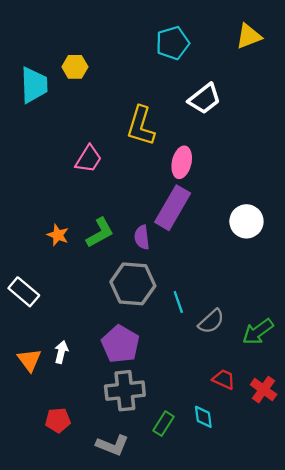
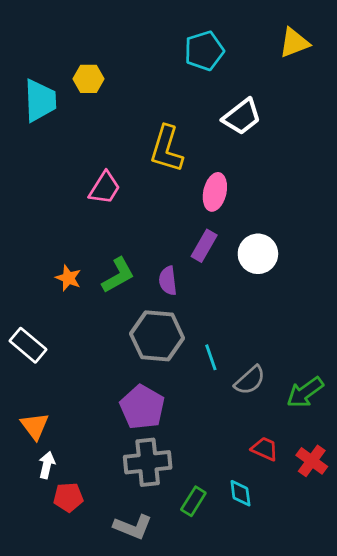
purple rectangle: (173, 208) -> (204, 246), size x0.6
white circle: (246, 221) -> (258, 254), moved
white arrow: (61, 352) -> (47, 465), moved

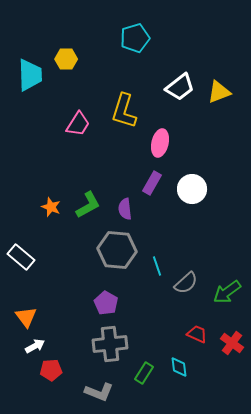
yellow triangle: (294, 43) -> (219, 92), moved
cyan pentagon: (204, 51) -> (135, 38), moved
pink trapezoid: (105, 188) -> (78, 124), moved
purple pentagon: (142, 407) -> (106, 303), size x0.7
white arrow: (47, 465) -> (35, 346), turned 48

